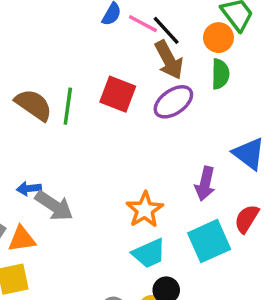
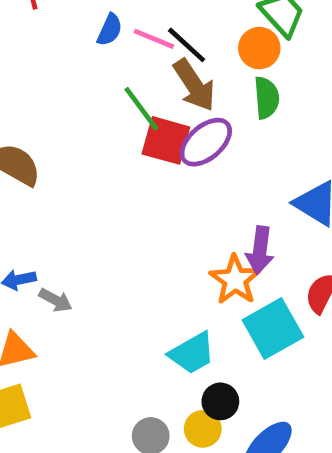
red square: (118, 94) -> (166, 140), moved
green line: (68, 106) -> (141, 109), moved, turned -39
gray arrow: (54, 206) -> (56, 300), size x0.6
orange star: (145, 210) -> (235, 280), moved

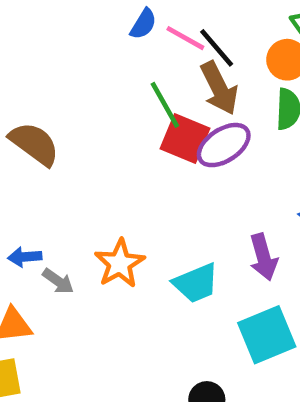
purple arrow: (260, 250) -> (263, 257), turned -30
orange star: (235, 280) -> (120, 263), moved
cyan trapezoid: (192, 353) -> (196, 283), moved

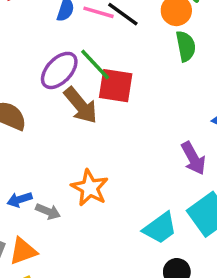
brown arrow: (219, 88) -> (81, 105), moved
purple ellipse: (224, 145) -> (59, 70), moved
cyan trapezoid: (196, 283) -> (160, 228), moved

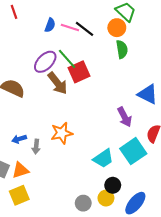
red square: (116, 86) -> (79, 72), turned -35
orange star: (90, 188) -> (62, 133), turned 30
gray arrow: (48, 211) -> (36, 147), turned 72

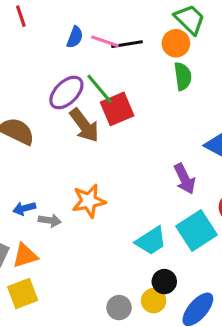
black line: (85, 29) -> (127, 44), turned -48
gray arrow: (36, 147) -> (50, 220), turned -88

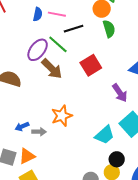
black line: (127, 44) -> (74, 29), moved
red square: (117, 109) -> (91, 65), moved

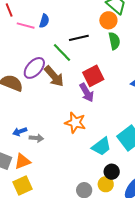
pink line: (57, 14) -> (26, 26), moved
purple ellipse: (38, 50) -> (34, 68), moved
purple arrow: (120, 93) -> (87, 93), moved
orange star: (62, 116) -> (75, 123), moved, turned 30

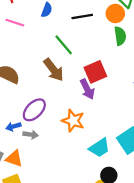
pink line: (26, 26) -> (15, 23), moved
black line: (79, 38) -> (82, 17), moved
purple ellipse: (34, 68) -> (34, 110), moved
orange triangle: (22, 161) -> (14, 159), turned 36

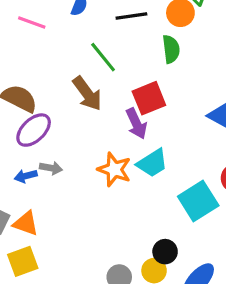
green semicircle: (120, 36) -> (171, 49), moved
purple ellipse: (34, 110) -> (34, 130), moved
gray arrow: (31, 135) -> (51, 168), moved
cyan trapezoid: (100, 148) -> (152, 163), moved

